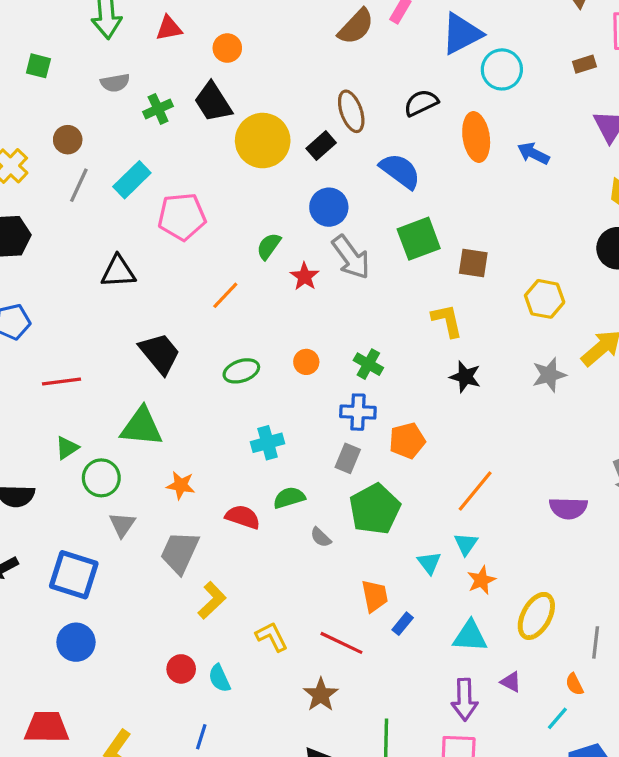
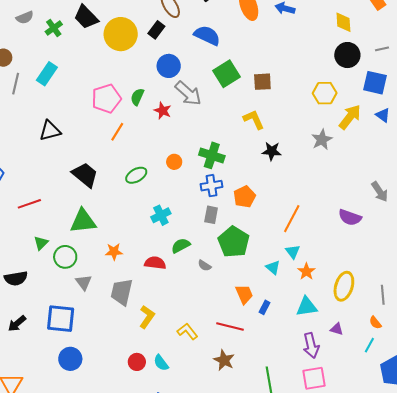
pink pentagon: (182, 217) -> (106, 99), moved
yellow hexagon: (545, 299) -> (325, 93), moved
green cross: (368, 364) -> (212, 155), size x1.4
purple semicircle: (568, 508) -> (350, 217), turned 30

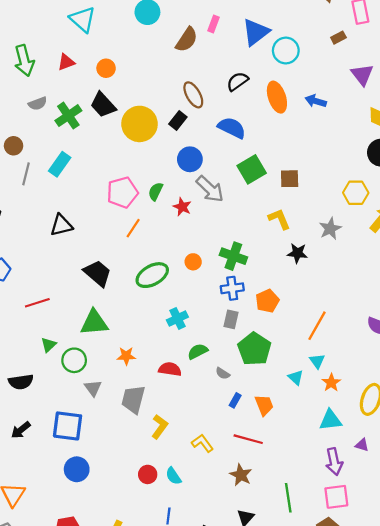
green cross: (54, 28) -> (68, 116), size x1.4
gray star: (322, 140) -> (330, 229), moved
green ellipse: (136, 175) -> (152, 275), size x1.4
blue rectangle: (264, 307) -> (235, 400), moved

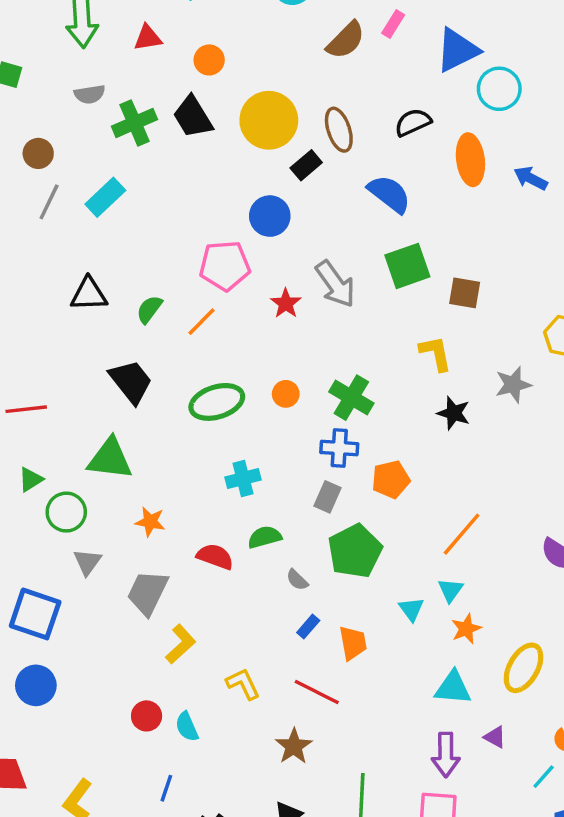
yellow circle: (140, 124) -> (269, 120), moved
blue circle: (190, 159) -> (270, 216), moved
green semicircle: (156, 191) -> (149, 309), moved
pink pentagon: (122, 192) -> (225, 266), moved

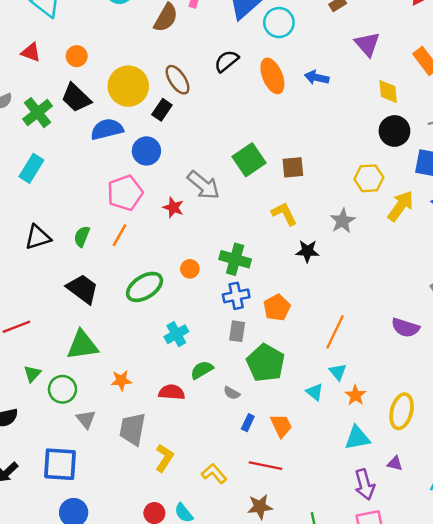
red triangle: (148, 38) -> (31, 52), turned 45
blue semicircle: (389, 194) -> (107, 129), moved, turned -36
brown star: (294, 746) -> (260, 507), turned -30

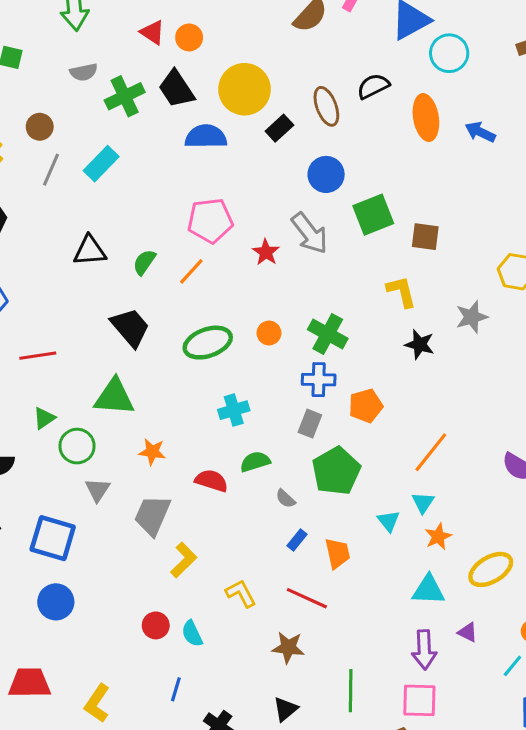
red triangle: (31, 52) -> (152, 32), moved
brown ellipse: (178, 80) -> (326, 106), moved
blue circle: (146, 151) -> (326, 174), moved
yellow ellipse: (402, 411) -> (491, 569), turned 32

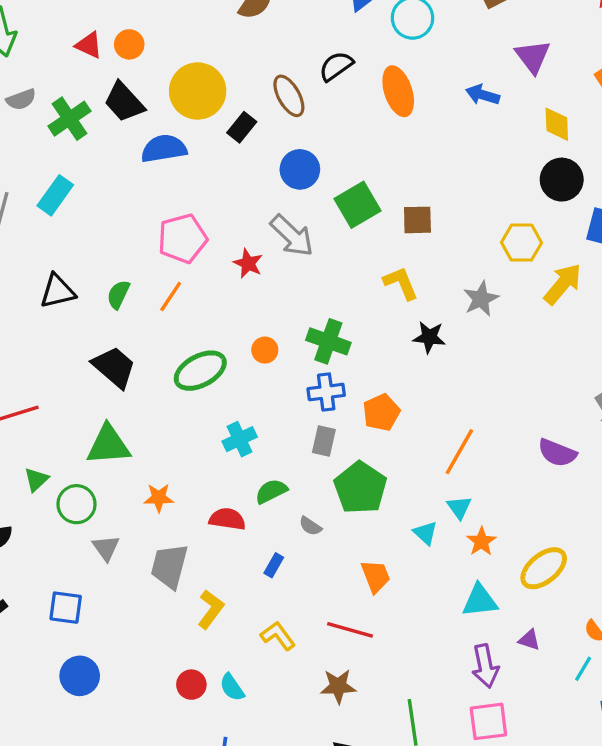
blue arrow: (480, 132) -> (483, 95), moved
blue square: (53, 538) -> (66, 608), size x0.7
blue rectangle: (297, 540) -> (274, 565), moved

